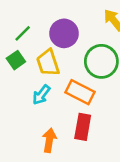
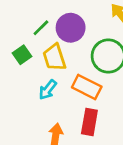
green line: (23, 33) -> (41, 28), moved

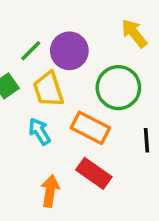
cyan arrow: (48, 90) -> (40, 131), turned 110
red rectangle: (89, 122) -> (94, 173), turned -65

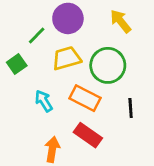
purple circle: (69, 51) -> (68, 18), moved
yellow trapezoid: (48, 89) -> (67, 58), moved, turned 92

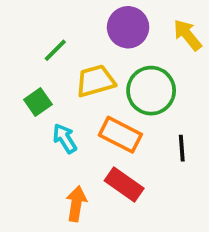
purple circle: (68, 18) -> (128, 27), moved
yellow arrow: (121, 21) -> (187, 35), moved
green square: (17, 64) -> (38, 102), moved

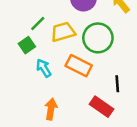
green line: (55, 50) -> (38, 23), moved
black line: (182, 148) -> (117, 84), moved
red rectangle: (124, 185) -> (102, 107), moved

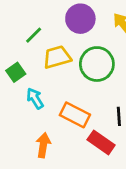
green line: (38, 23) -> (34, 35), moved
orange rectangle: (79, 66) -> (75, 115), moved

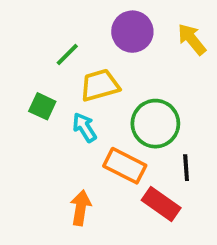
green circle: (97, 64) -> (155, 124), moved
green square: (16, 72) -> (42, 106), turned -30
cyan arrow: (35, 98) -> (84, 127), moved

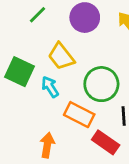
green line: (67, 55) -> (38, 15), moved
yellow trapezoid: (100, 85) -> (61, 56), turned -112
green square: (42, 106) -> (20, 72), size x1.5

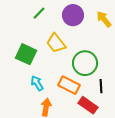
cyan arrow: (50, 87) -> (37, 83), moved

